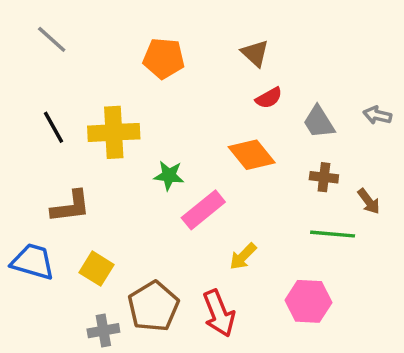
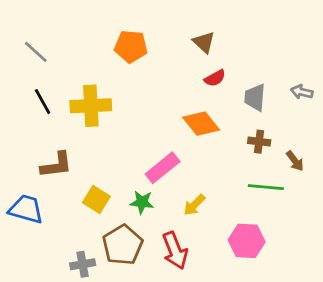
gray line: (52, 39) -> (36, 52), moved
gray trapezoid: (319, 122) -> (255, 97), turned 36
green star: (169, 175) -> (142, 202), moved
yellow square: (96, 269) -> (96, 199), moved

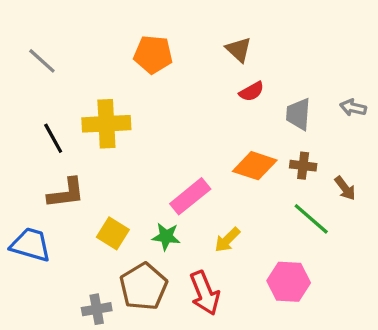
black line: (43, 102) -> (53, 138), moved
orange diamond: (201, 124) -> (255, 166), moved, turned -33
green line: (266, 187) -> (311, 219), turned 36

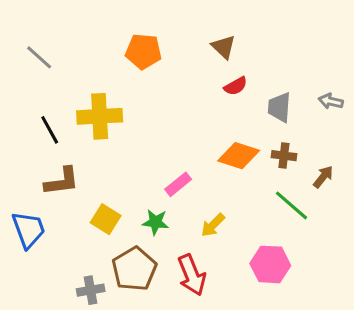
brown arrow: (345, 188) -> (323, 177), turned -105
pink rectangle: (190, 196) -> (178, 184), size x0.7
blue trapezoid: (31, 245) -> (29, 230), turned 54

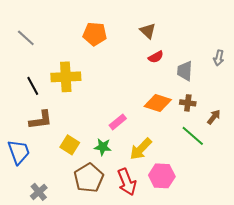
gray arrow: (331, 101) -> (219, 58), moved, turned -91
yellow arrow: (213, 225) -> (141, 149), size x1.4
pink hexagon: (270, 264) -> (162, 176), moved
gray cross: (91, 290) -> (39, 192), moved, turned -30

